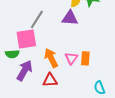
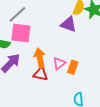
gray line: (37, 19) -> (17, 14), moved
red triangle: (50, 80) -> (41, 74), moved

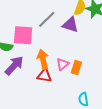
gray line: (17, 14) -> (47, 19), moved

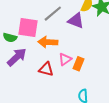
orange arrow: (43, 59) -> (48, 42), moved, turned -78

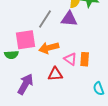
purple arrow: (17, 57) -> (25, 84), moved
pink triangle: (65, 59) -> (70, 59), turned -32

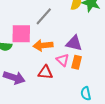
purple triangle: (69, 19) -> (74, 43), moved
purple arrow: (25, 84) -> (14, 78), turned 70

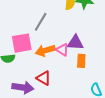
pink triangle: (63, 60) -> (62, 50), moved
red triangle: (45, 72) -> (44, 78), moved, turned 35

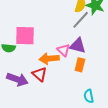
gray line: (41, 22) -> (81, 20), moved
orange arrow: (45, 50) -> (49, 59), moved

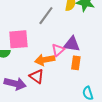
gray line: (81, 20) -> (46, 16), moved
pink triangle: (63, 50) -> (58, 50), turned 40

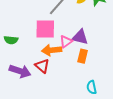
pink square: (18, 39) -> (45, 29), moved

